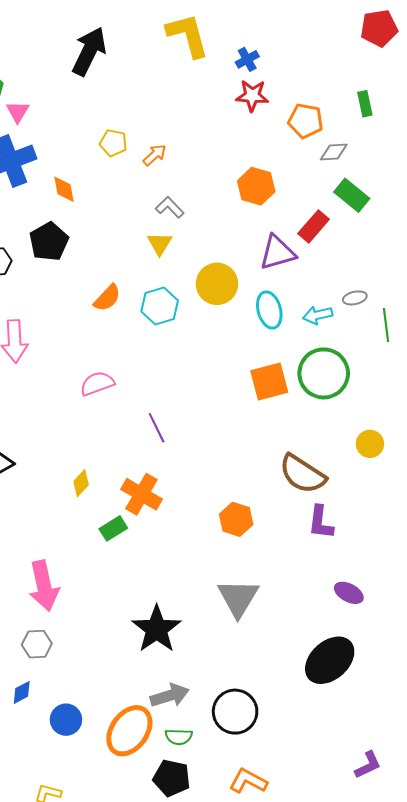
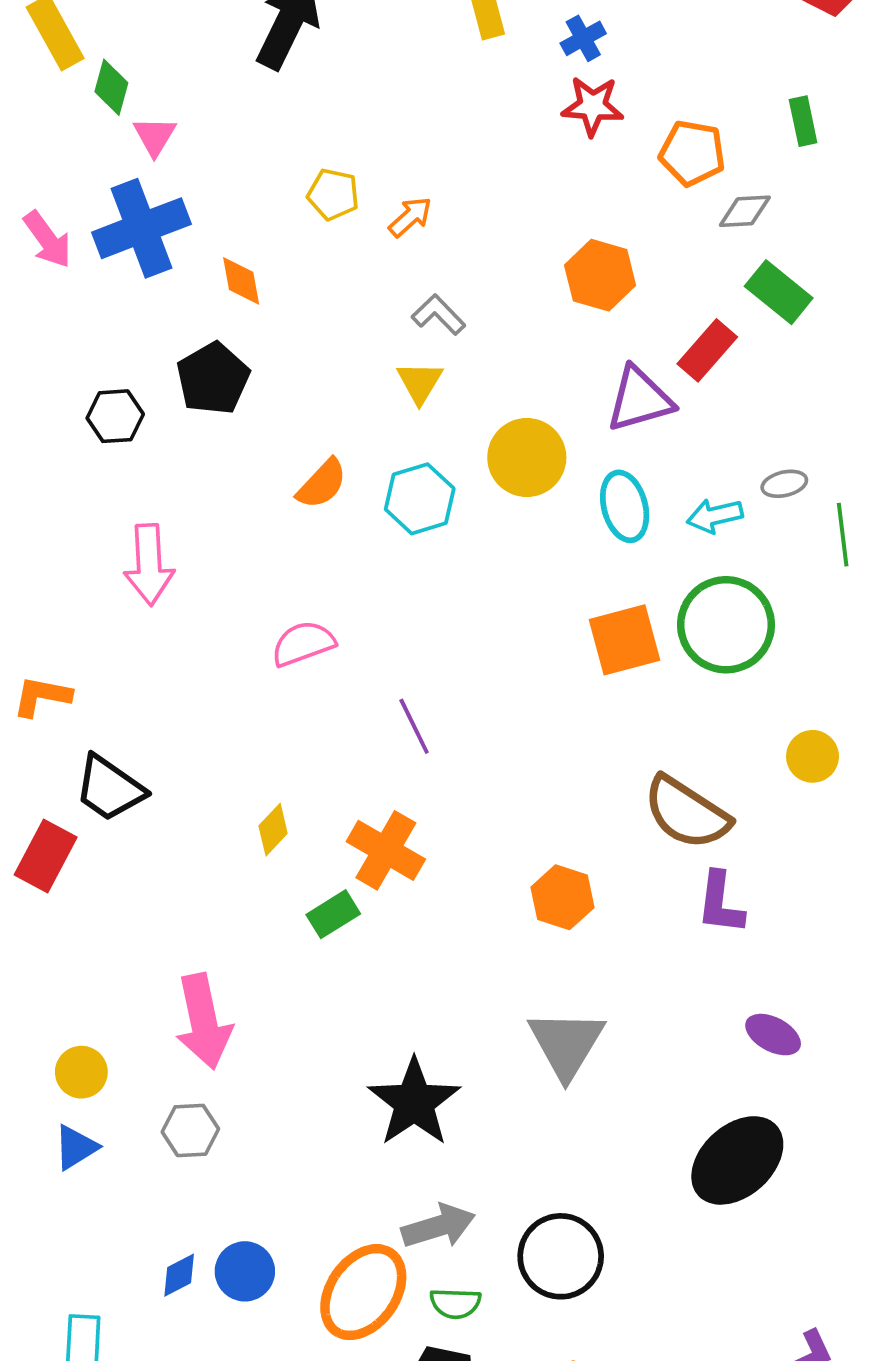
blue diamond: (22, 692) -> (179, 1275), moved

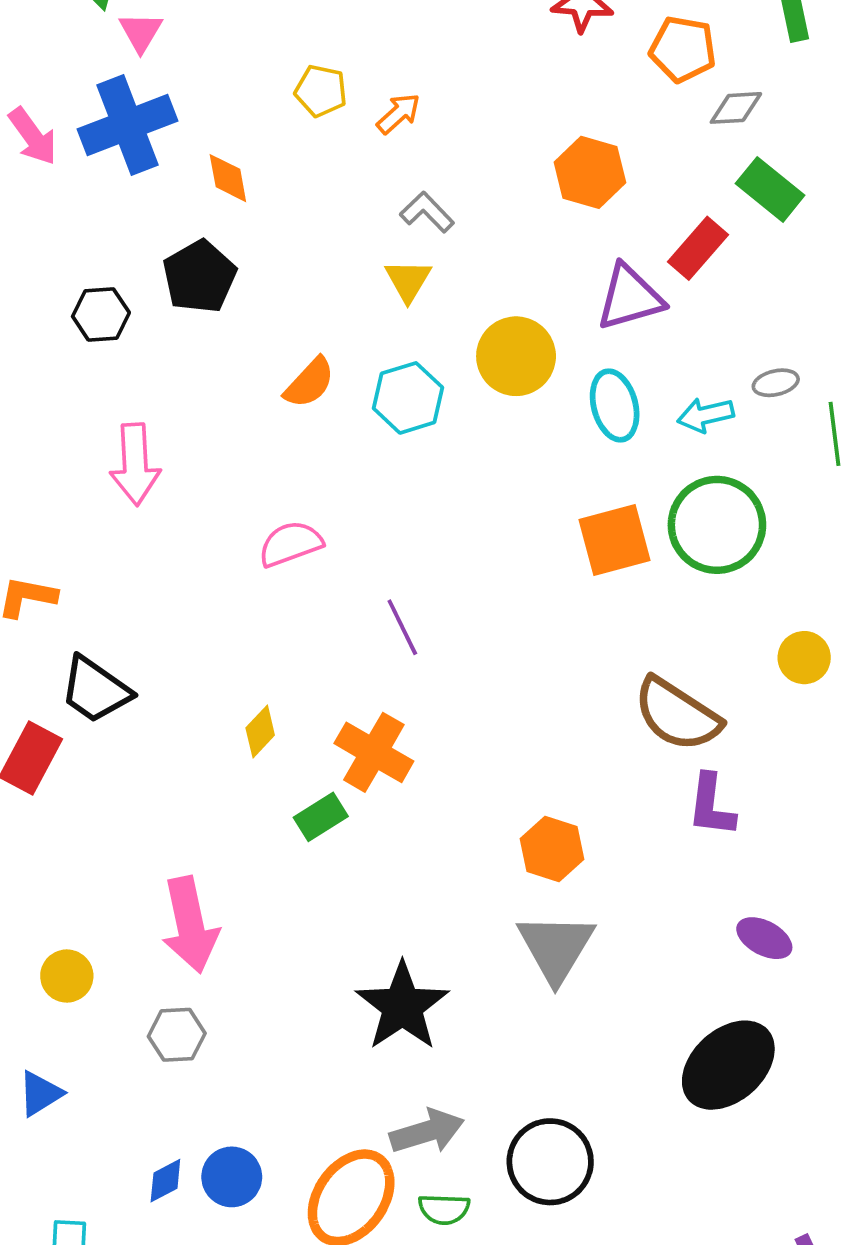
orange hexagon: (563, 897) -> (552, 849), moved
blue triangle: (76, 1147) -> (40, 1094), moved

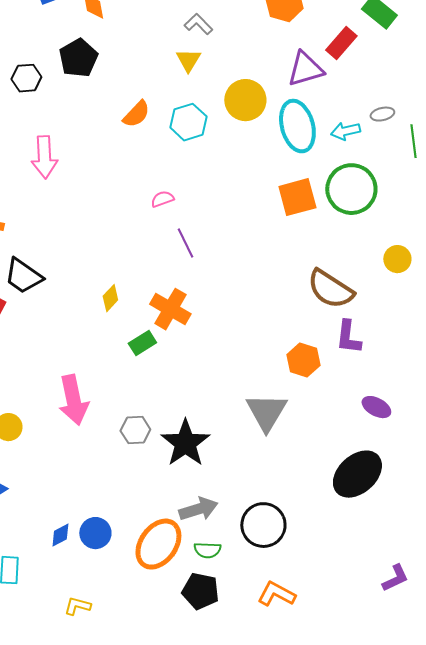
cyan ellipse: (615, 405) -> (297, 126), size x1.4
pink semicircle: (290, 544) -> (162, 199), moved, size x0.7
orange hexagon: (552, 849) -> (303, 360), moved
gray hexagon: (177, 1035) -> (135, 430), moved

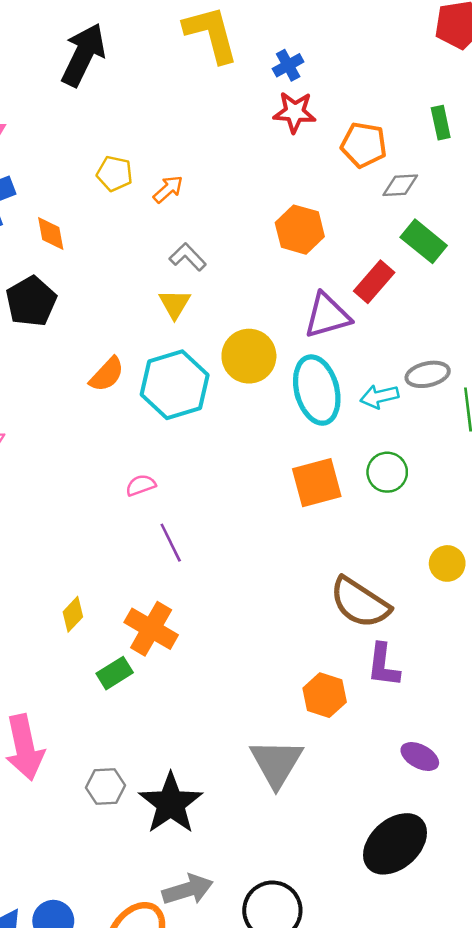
gray ellipse: (382, 114) -> (428, 374), size x1.4
cyan hexagon: (188, 122) -> (175, 385), size x1.4
green circle: (351, 189) -> (387, 472), size x0.6

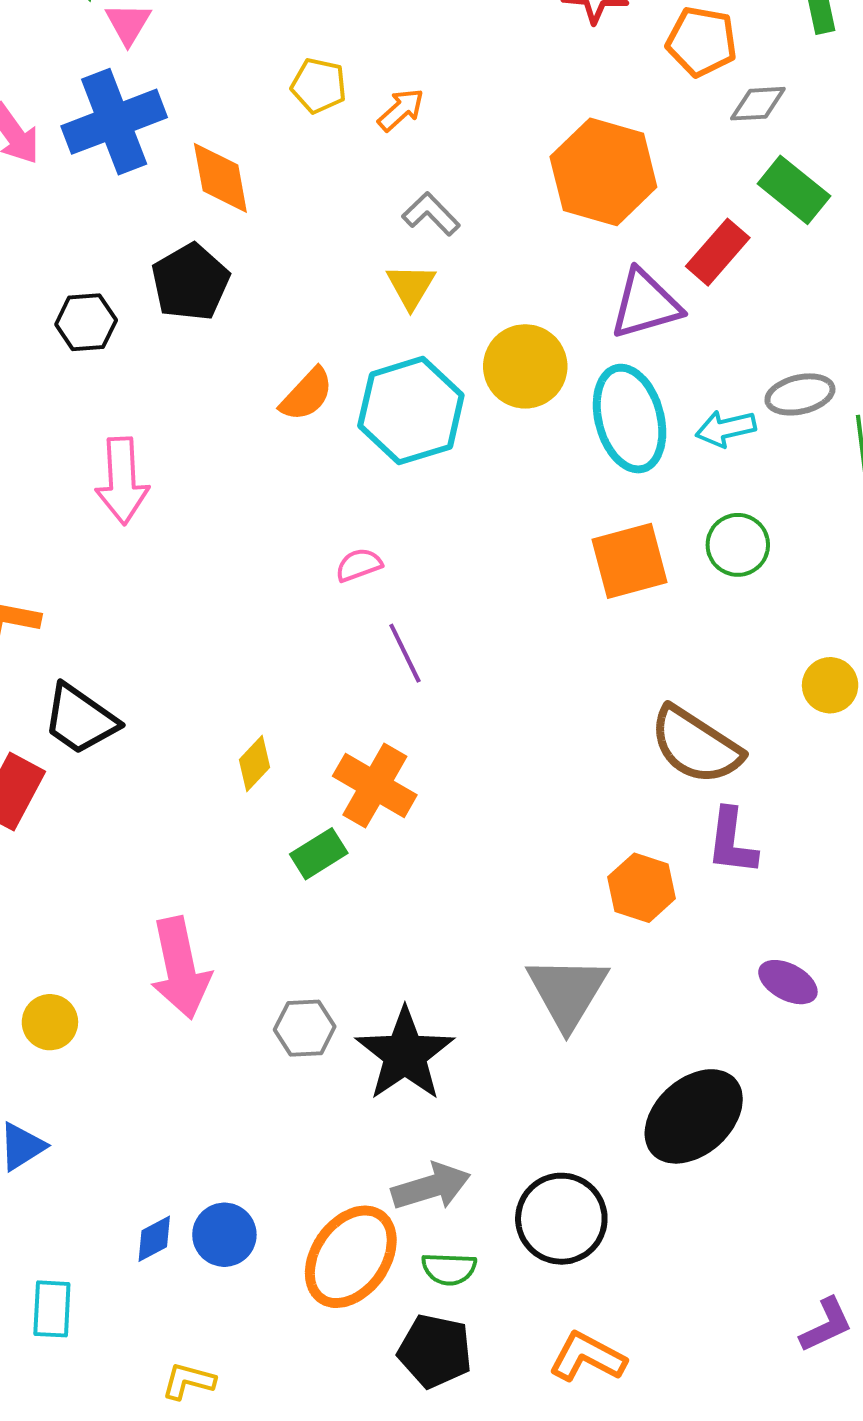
orange hexagon: (300, 230) -> (603, 172), size x1.4
orange diamond: (51, 234) -> (220, 178), size x1.4
black ellipse: (395, 844) -> (694, 1116), moved

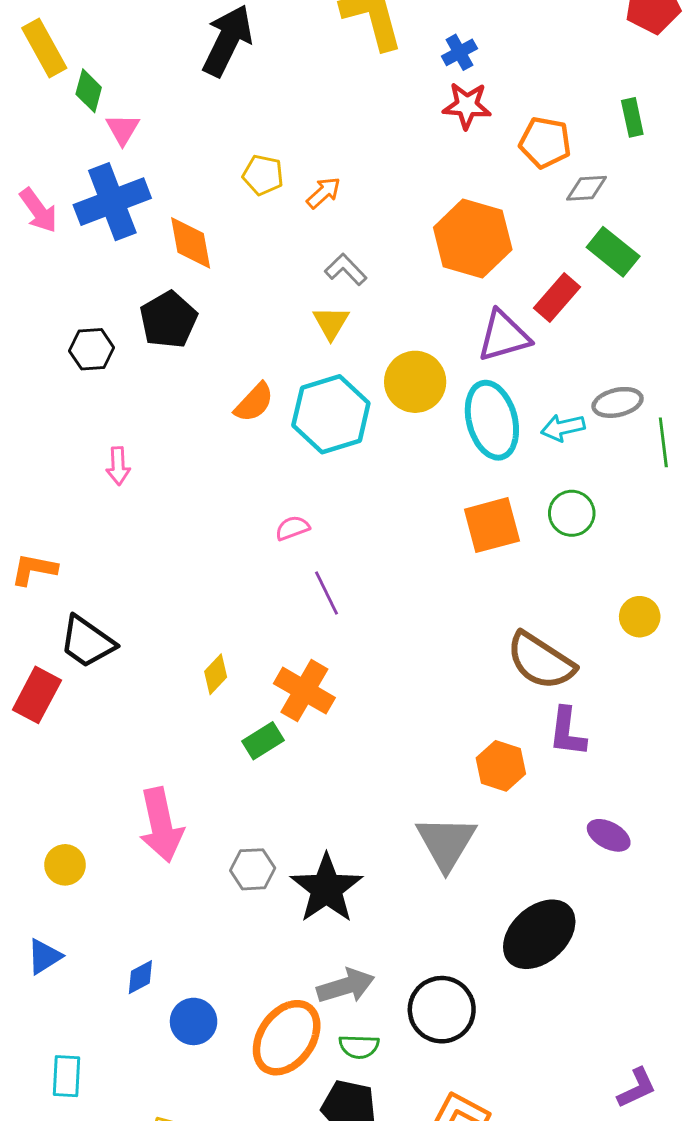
pink arrow: (122, 481) -> (118, 466), size x0.6
blue diamond: (154, 1239) -> (140, 977), moved

